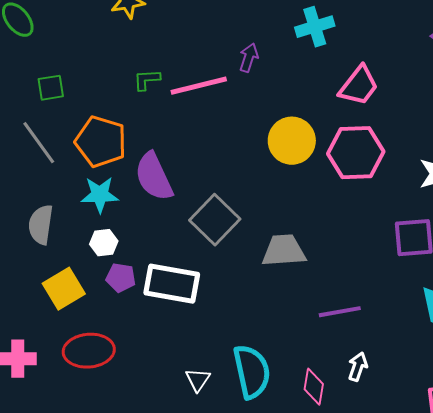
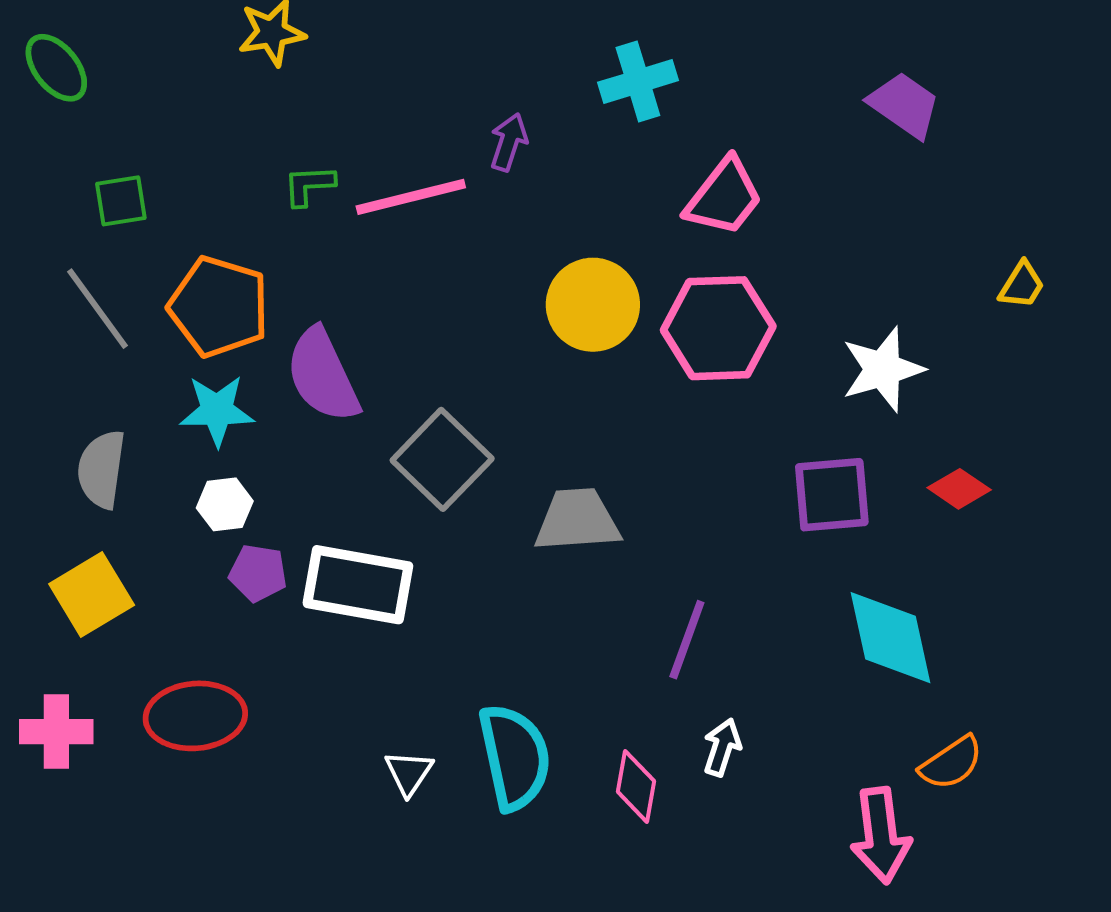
yellow square: (64, 289) -> (92, 595), moved
purple line: (340, 312) -> (687, 640), turned -60

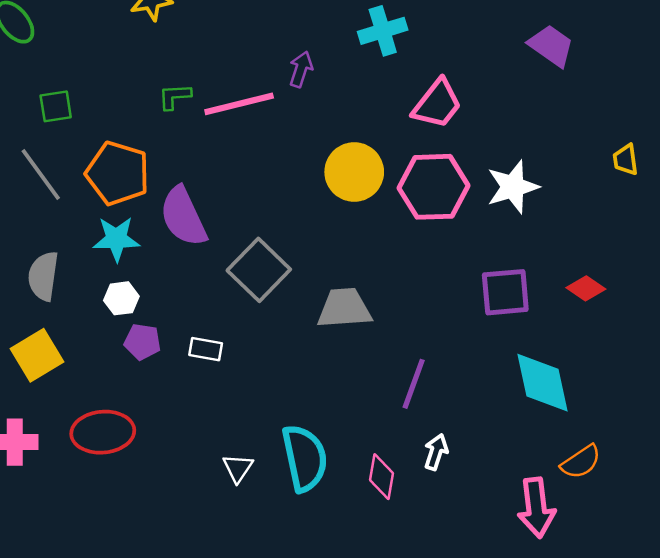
yellow trapezoid: (1022, 285) -> (625, 160), turned 140
white star: (883, 369) -> (513, 187), moved
white rectangle: (358, 585) -> (206, 349), size x0.5

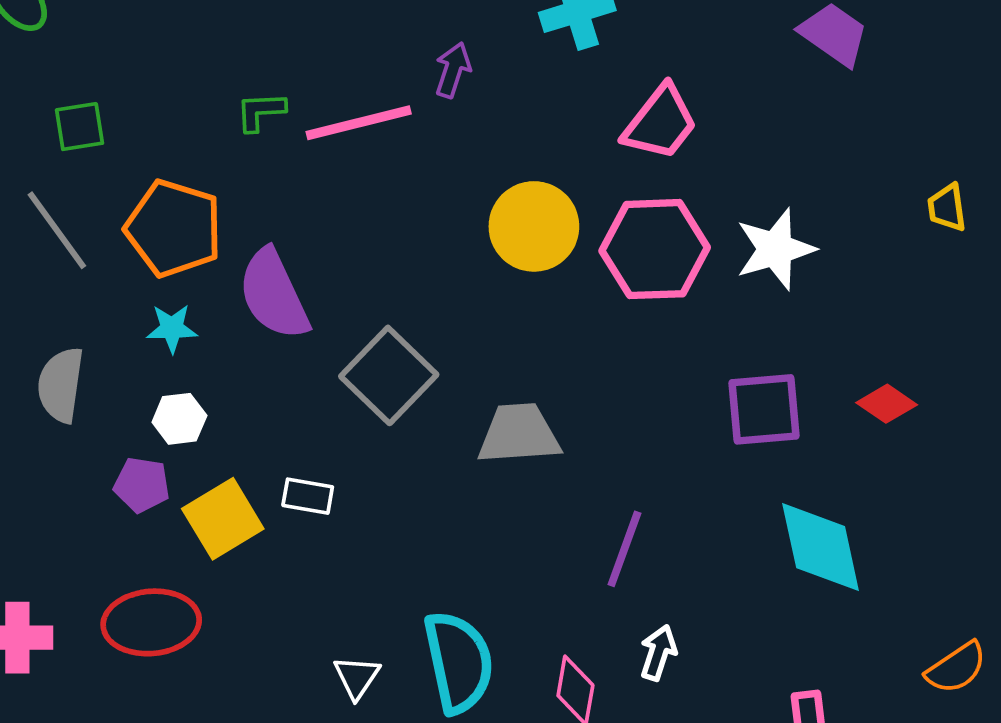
cyan star: (116, 239) -> (172, 328), size x0.7
purple pentagon: (142, 342) -> (142, 485), moved
yellow square: (37, 355) -> (223, 519), moved
orange semicircle: (581, 462) -> (956, 668), moved

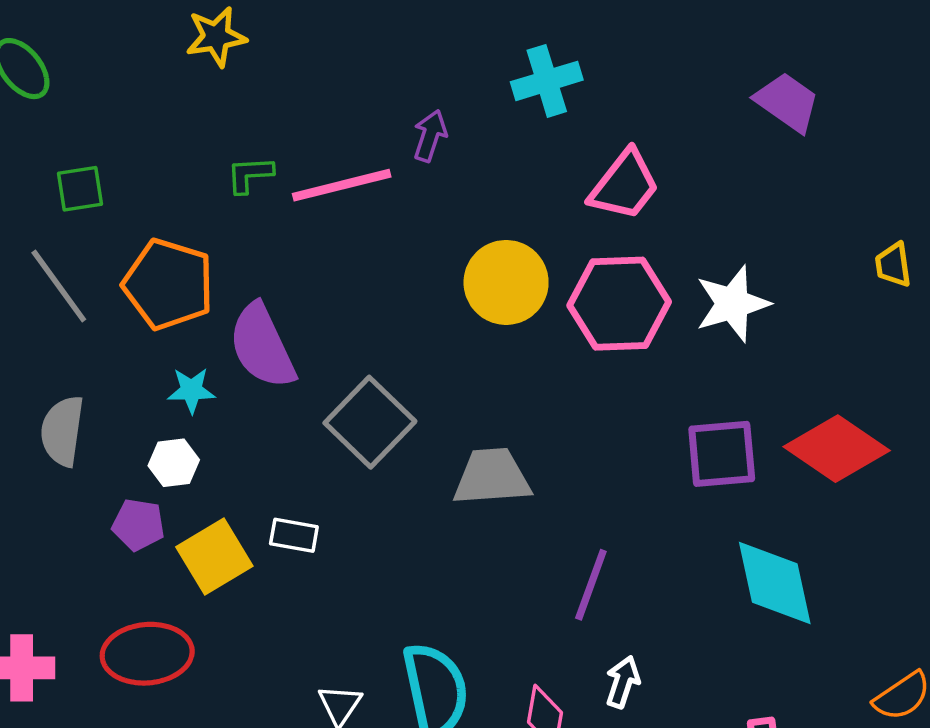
cyan star: (172, 328) -> (191, 390), moved
red diamond: (887, 404) -> (837, 449), size x1.8

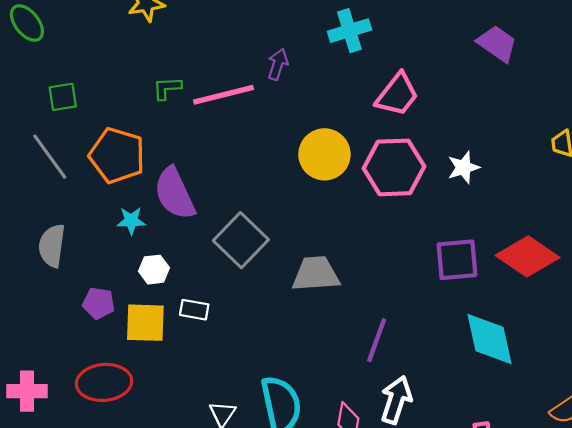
white star: (732, 304) -> (463, 167), size x0.7
white hexagon: (174, 463) -> (154, 270), moved
yellow square: (214, 556) -> (145, 323), turned 33
white arrow: (623, 682) -> (396, 400), size x1.5

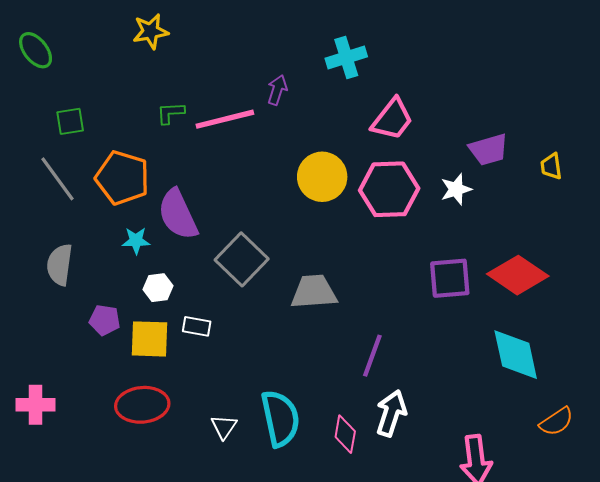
purple trapezoid: (497, 44) -> (488, 150), moved, turned 129
cyan diamond: (490, 339) -> (516, 355), moved
red ellipse: (104, 382) -> (142, 405), moved

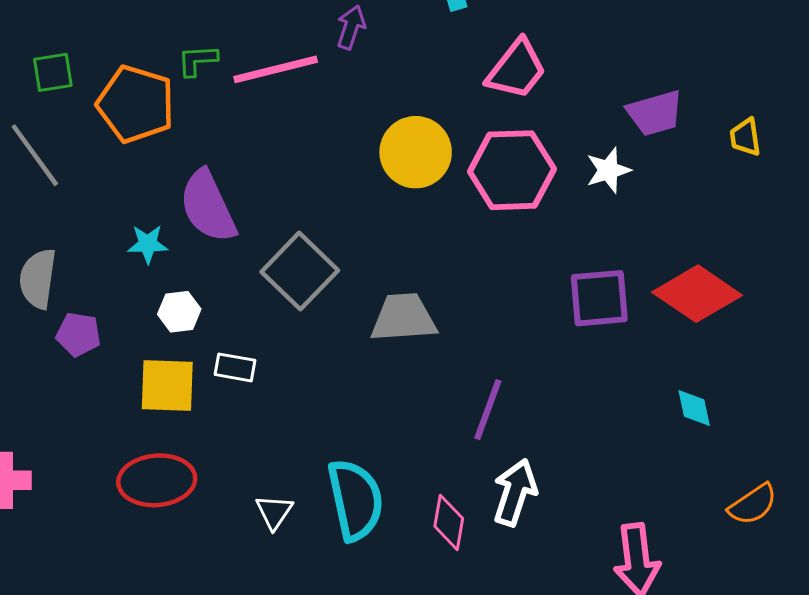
orange pentagon: (122, 178) -> (136, 104), moved
purple pentagon: (105, 320) -> (78, 334), moved
cyan diamond: (516, 355) -> (694, 408), size x0.5

